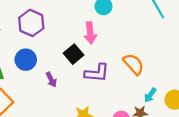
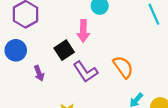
purple L-shape: (97, 73) -> (85, 72), turned 45

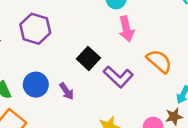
pink arrow: (83, 31) -> (126, 29), moved
blue circle: (16, 50) -> (36, 85), moved

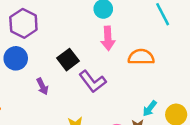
orange semicircle: (159, 61) -> (141, 57), moved, turned -50
blue circle: (36, 85) -> (16, 58), moved

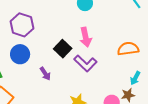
pink arrow: (108, 38) -> (86, 37), moved
orange semicircle: (141, 57) -> (128, 49), moved

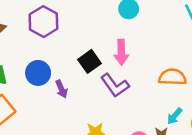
blue circle: (20, 54) -> (38, 73), moved

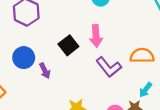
purple L-shape: (115, 85) -> (109, 67), moved

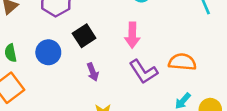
black square: (68, 45) -> (84, 36), moved
purple arrow: (45, 71) -> (93, 72), moved

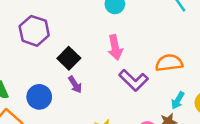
blue circle: (48, 52) -> (39, 97), moved
purple arrow: (93, 72) -> (75, 85), moved

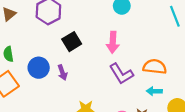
purple arrow: (75, 85) -> (62, 72), moved
cyan arrow: (178, 100) -> (154, 91), moved, turned 48

